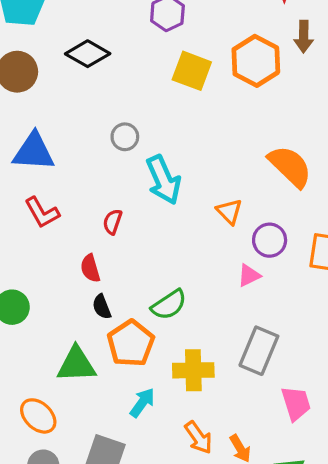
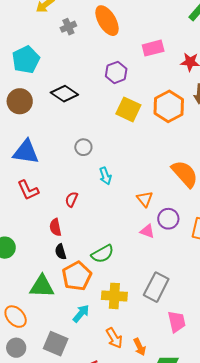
cyan arrow: (164, 180) -> (105, 176), size x0.6
pink triangle: (249, 275) -> (147, 231), moved, turned 42

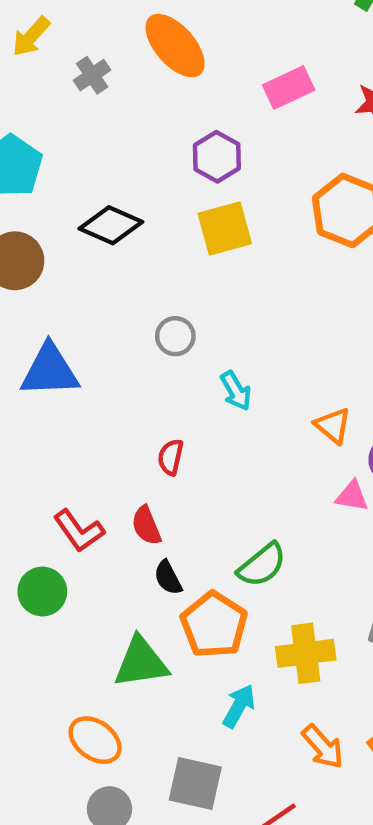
yellow square: (128, 109) -> (225, 229), moved, turned -30
red L-shape: (28, 190) -> (79, 531), moved

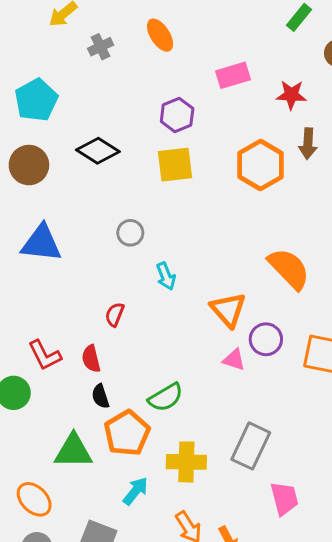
orange ellipse: (175, 46) -> (160, 35), size x0.7
orange triangle: (333, 426) -> (228, 310), size x1.4

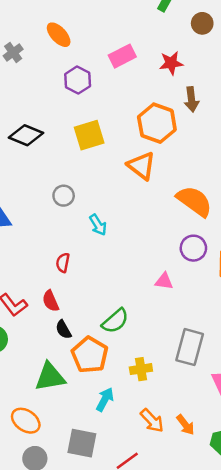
purple hexagon: (177, 115) -> (78, 80), moved
orange triangle: (228, 310) -> (141, 166), moved
purple circle: (266, 339) -> (193, 248), moved
yellow cross: (186, 462) -> (141, 369), size x0.7

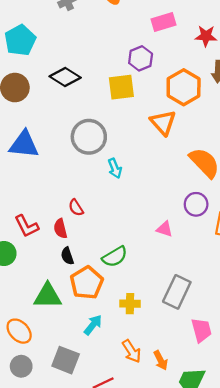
purple hexagon: (78, 80) -> (141, 58), moved
gray circle: (64, 196) -> (89, 137), size x1.8
red semicircle: (63, 263) -> (76, 208), moved, turned -54

